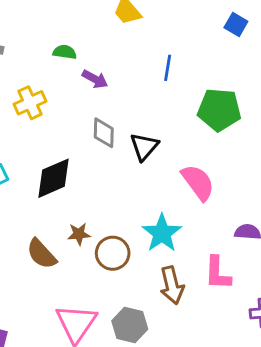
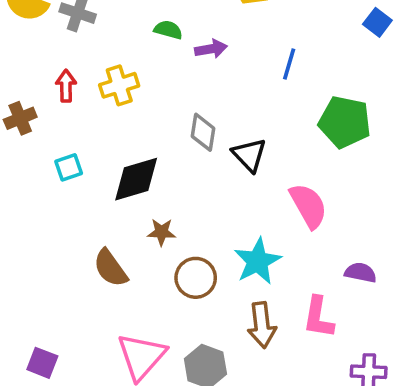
purple arrow: (95, 79) -> (211, 49), moved, turned -45
black triangle: (144, 147) -> (249, 155), turned -32
brown star: (79, 234) -> (161, 232), moved

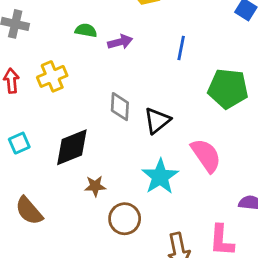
black triangle: (249, 155) -> (157, 121), turned 40
cyan star: (258, 261) -> (160, 177), moved
brown semicircle: (110, 268) -> (29, 211), moved

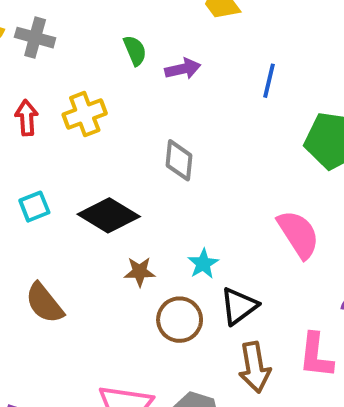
green semicircle: (86, 30) -> (135, 51), turned 55
black triangle: (157, 121) -> (239, 306), moved
black diamond: (72, 147) -> (109, 215), turned 51
cyan star: (160, 177) -> (203, 264), moved, size x0.6

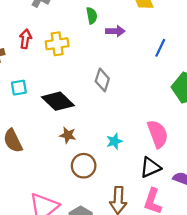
cyan star: (203, 264) -> (114, 141), moved
black triangle: (239, 306) -> (150, 167), moved

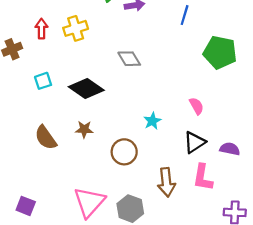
gray diamond: (102, 80) -> (129, 59), turned -40
pink semicircle: (158, 134) -> (197, 106), size x0.6
brown star: (68, 135) -> (84, 129), moved

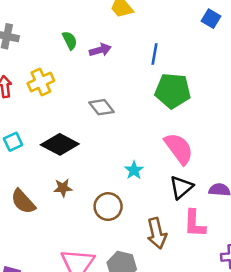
green pentagon: (220, 52) -> (173, 91), moved
pink semicircle: (197, 106) -> (179, 149), size x1.8

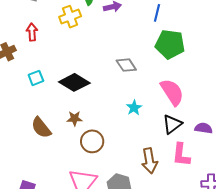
yellow cross: (41, 82) -> (70, 17), moved
gray diamond: (101, 107) -> (126, 65), moved
brown circle: (108, 207) -> (92, 141), moved

